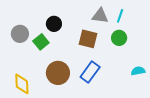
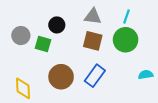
gray triangle: (100, 16) -> (93, 16), moved
green circle: (119, 38) -> (126, 40), size x1.5
green square: (41, 42) -> (43, 44), turned -35

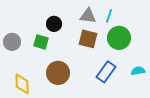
cyan line: (127, 16) -> (109, 16), moved
gray circle: (21, 36) -> (12, 42), moved
blue rectangle: (95, 76) -> (106, 72), moved

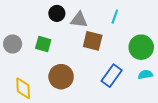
gray triangle: (88, 16) -> (79, 20), moved
black circle: (54, 24) -> (57, 13), moved
green circle: (119, 38) -> (141, 47), moved

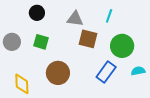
black circle: (57, 13) -> (37, 13), moved
green circle: (141, 47) -> (122, 46), moved

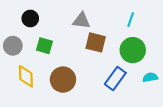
black circle: (37, 13) -> (30, 18), moved
cyan line: (109, 16) -> (131, 20), moved
yellow diamond: (22, 84) -> (26, 76), moved

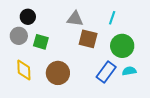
cyan line: (131, 20) -> (112, 18), moved
gray circle: (13, 46) -> (19, 36), moved
cyan semicircle: (150, 77) -> (129, 71), moved

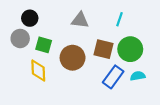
brown square: (88, 39) -> (104, 49), moved
yellow diamond: (24, 70) -> (38, 71), moved
brown circle: (58, 73) -> (73, 58), moved

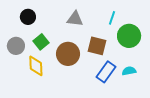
gray circle: (20, 38) -> (16, 46), moved
green square: (44, 45) -> (41, 42), turned 35
green circle: (130, 49) -> (129, 36), moved

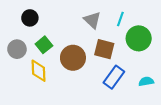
gray triangle: (75, 19) -> (92, 20), moved, turned 36
cyan semicircle: (129, 71) -> (146, 81), moved

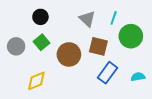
black circle: (30, 18) -> (40, 17), moved
yellow diamond: (39, 71) -> (36, 81), moved, turned 70

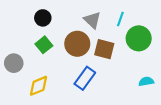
gray circle: (16, 46) -> (14, 63), moved
brown circle: (69, 54) -> (77, 44), moved
blue rectangle: (107, 73) -> (85, 78), moved

